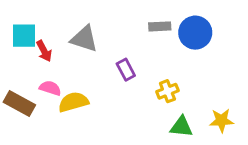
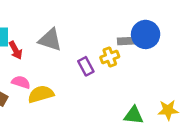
gray rectangle: (160, 26) -> (127, 41), moved
yellow cross: (167, 91) -> (110, 57), moved

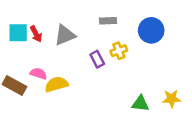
gray triangle: (50, 40) -> (65, 35), turned -40
gray rectangle: (127, 41) -> (108, 21), moved
red arrow: (16, 50) -> (36, 34), moved

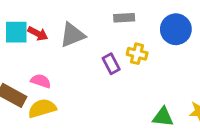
red arrow: (36, 34) -> (38, 34), turned -35
yellow cross: (119, 51) -> (137, 54), turned 35
yellow semicircle: (56, 84) -> (42, 108), moved

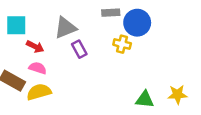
blue circle: (176, 29) -> (137, 23), moved
red arrow: (38, 34) -> (35, 47), moved
purple rectangle: (111, 64) -> (79, 49), moved

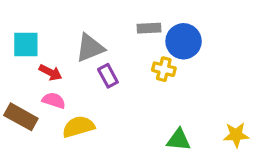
yellow semicircle: (39, 92) -> (78, 127), moved
green triangle: (145, 99) -> (179, 140), moved

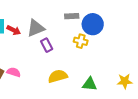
red arrow: (51, 72) -> (14, 30), moved
pink semicircle: (54, 100) -> (14, 72), moved
yellow semicircle: (78, 127) -> (58, 76), moved

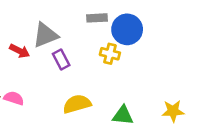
red arrow: (14, 30) -> (20, 51), moved

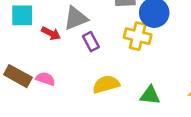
yellow cross: (110, 54) -> (138, 36), size x1.4

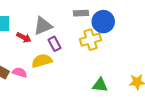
yellow cross: (138, 36) -> (91, 40), turned -30
yellow semicircle: (106, 84) -> (42, 61), moved

